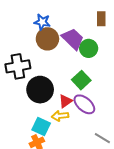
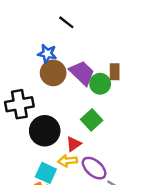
brown rectangle: (101, 19) -> (115, 72), moved
purple ellipse: (84, 104) -> (94, 168), moved

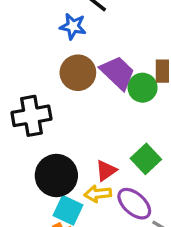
blue star: (47, 54) -> (73, 26), moved
green square: (92, 120) -> (146, 159), moved
black circle: (45, 131) -> (56, 175), moved

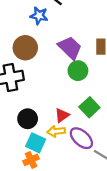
brown circle: (78, 73) -> (25, 48), moved
green circle: (143, 88) -> (78, 71), moved
black circle: (56, 175) -> (28, 119), size x0.7

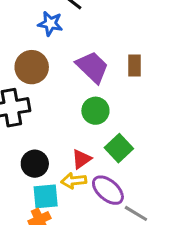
green circle: (78, 71) -> (95, 111), moved
cyan square: (36, 143) -> (46, 196), turned -30

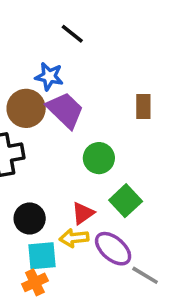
blue star: (50, 24) -> (49, 76), moved
purple trapezoid: (92, 67) -> (65, 110), moved

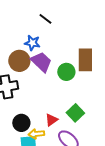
brown rectangle: (143, 107) -> (85, 60), size x1.6
green circle: (99, 158) -> (66, 72), moved
yellow arrow: (74, 238) -> (36, 134), moved

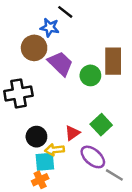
blue star: (32, 43) -> (50, 28), moved
brown circle: (19, 61) -> (34, 48), moved

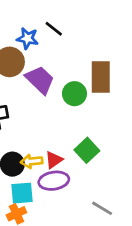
black line: (65, 12) -> (54, 29), moved
yellow arrow: (54, 150) -> (32, 161), moved
purple ellipse: (93, 157) -> (54, 181), moved, turned -50

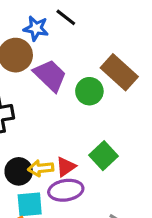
brown rectangle: (101, 77) -> (119, 72), turned -48

